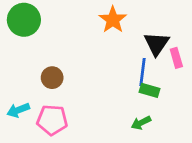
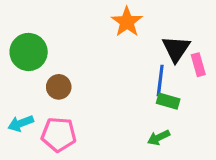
green circle: (24, 20) -> (29, 52), moved

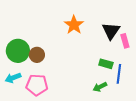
orange star: (127, 22) -> (74, 25), moved
green circle: (29, 52) -> (18, 51), moved
blue line: (160, 81) -> (119, 74), moved

